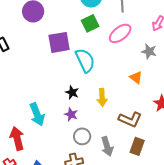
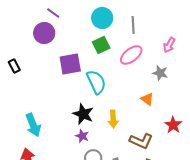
black star: (72, 92) -> (83, 114), size x1.5
cyan arrow: (37, 114) -> (33, 125), moved

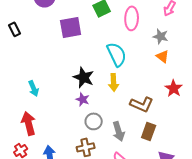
pink ellipse: (131, 55) -> (132, 18), turned -50
cyan semicircle: (96, 82) -> (117, 54), moved
orange triangle: (147, 99) -> (163, 56), moved
cyan arrow: (33, 125) -> (34, 88), size x0.7

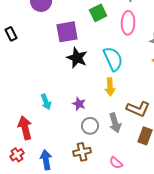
black star: (84, 77) -> (77, 58), moved
cyan arrow: (34, 88) -> (46, 102), moved
gray arrow: (119, 131) -> (115, 123), moved

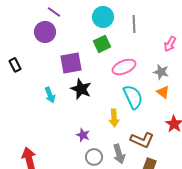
pink ellipse: (128, 23) -> (124, 67), moved, turned 65
cyan semicircle: (113, 59) -> (133, 97), moved
cyan arrow: (46, 102) -> (50, 95), moved

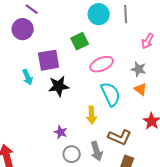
cyan circle: (103, 17) -> (99, 14), moved
gray line: (134, 24) -> (126, 14), moved
black star: (81, 89) -> (59, 86), turned -30
cyan arrow: (50, 95) -> (28, 77), moved

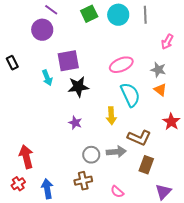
green square: (80, 41) -> (89, 14), moved
purple star: (61, 132) -> (75, 123), moved
gray arrow: (97, 151) -> (116, 152), turned -78

